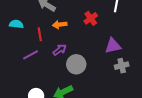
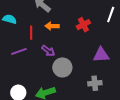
purple arrow: (60, 50) -> (48, 51), turned 64
gray cross: (122, 66) -> (95, 83), moved

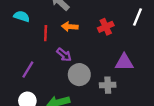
purple line: (19, 51) -> (28, 70), moved, turned -42
gray cross: (95, 83) -> (108, 85), moved

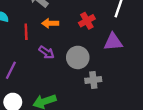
purple triangle: (124, 62) -> (113, 42), moved
gray circle: (79, 75) -> (78, 57), moved

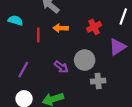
purple triangle: (113, 42) -> (117, 47), turned -30
purple arrow: (47, 52) -> (61, 67), moved

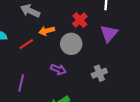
red line: (38, 35) -> (26, 44), turned 72
gray circle: (85, 60) -> (71, 44), moved

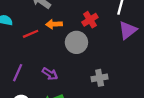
purple triangle: (109, 33) -> (128, 30), moved
purple arrow: (58, 69) -> (50, 74), moved

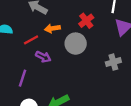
purple arrow: (50, 74) -> (43, 57), moved
gray cross: (100, 78) -> (113, 62), moved

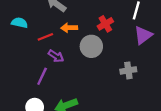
purple line: (23, 78) -> (42, 76), moved

